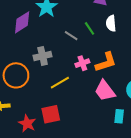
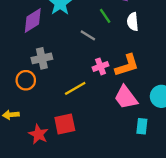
green line: (90, 28) -> (105, 16), moved
gray cross: (43, 56) -> (42, 58), moved
orange circle: (16, 75) -> (26, 80), size x0.7

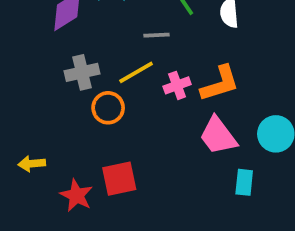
gray line: (88, 35) -> (157, 35), turned -35
orange circle: (26, 80) -> (108, 108), moved
yellow line: (75, 88) -> (136, 72), moved

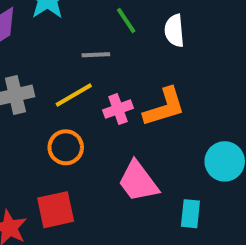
orange circle: (108, 108) -> (66, 147), moved
pink trapezoid: (218, 136) -> (138, 182), moved

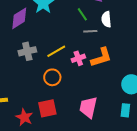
gray line: (96, 55) -> (90, 31), moved
pink trapezoid: (138, 182) -> (88, 107), moved, turned 50
cyan rectangle: (190, 214) -> (125, 110), moved

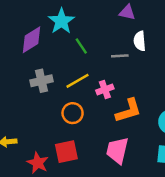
green line: (82, 14) -> (81, 46), moved
orange L-shape: (101, 57) -> (128, 111), moved

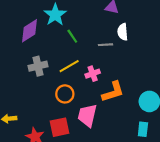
pink trapezoid: (117, 150) -> (87, 115), moved

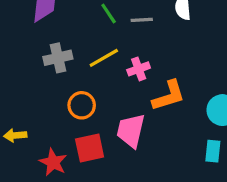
gray line: (105, 45) -> (142, 20), moved
orange circle: (65, 94) -> (82, 105), moved

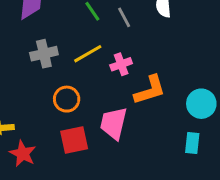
gray line: (142, 20) -> (124, 17), turned 65
red star: (53, 162) -> (23, 154), moved

